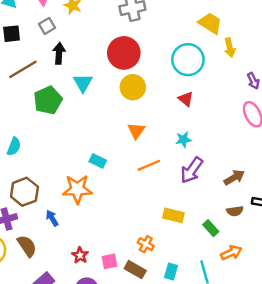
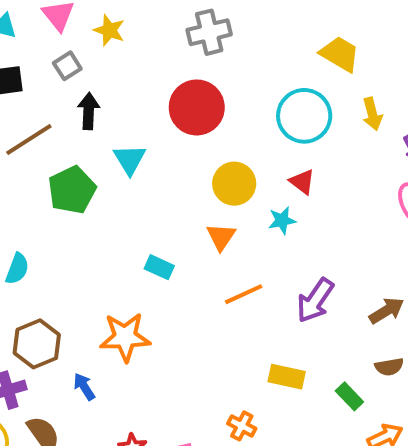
yellow arrow: (230, 48) -> (372, 114), moved
yellow circle: (133, 87) -> (234, 184), moved
cyan star: (183, 140) -> (282, 220), moved
cyan rectangle: (98, 161) -> (159, 267), moved

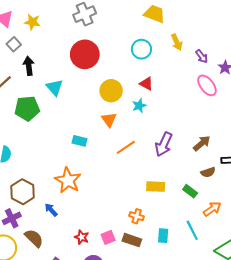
cyan circle: (304, 116) -> (141, 49), size x0.7
green pentagon: (72, 190) -> (27, 108), turned 30
orange star: (125, 337) -> (68, 180), turned -30

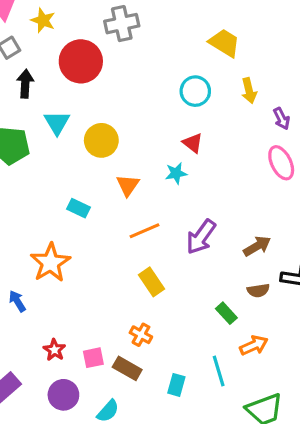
red circle: (85, 54) -> (81, 61), moved
yellow circle: (111, 91) -> (101, 140), moved
yellow rectangle: (156, 187) -> (152, 282), moved, turned 42
cyan rectangle: (163, 236) -> (176, 385), moved

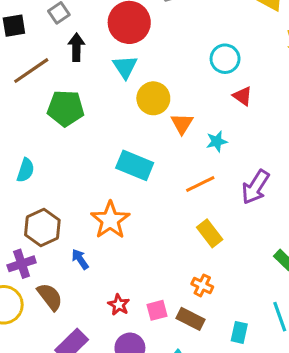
cyan circle: (195, 91) -> (225, 59), moved
cyan triangle: (57, 123) -> (125, 67), moved
cyan star: (176, 173) -> (217, 141), moved
orange triangle: (128, 185) -> (182, 124), moved
cyan rectangle: (78, 208) -> (135, 165), size x1.6

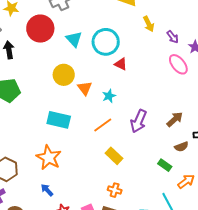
cyan circle: (225, 59) -> (106, 42), size x1.4
cyan triangle: (125, 67) -> (74, 39), moved
blue arrow: (80, 259) -> (47, 190), moved

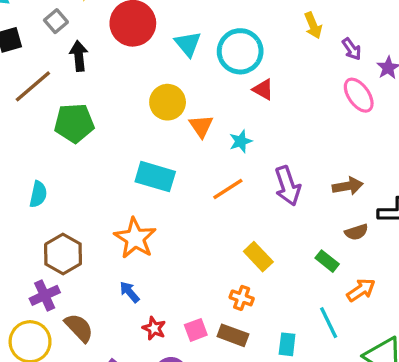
brown arrow: (175, 119) -> (348, 186), turned 30
purple arrow: (139, 121) -> (288, 186), turned -45
yellow rectangle: (114, 156) -> (258, 257), moved

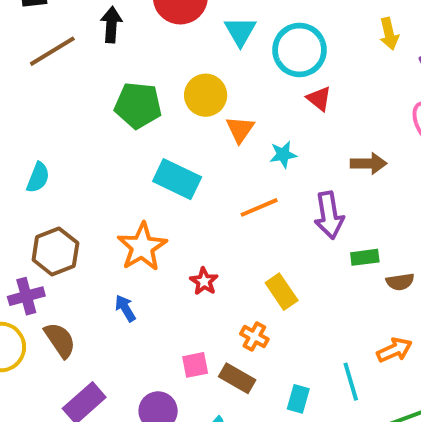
green pentagon: (74, 123) -> (138, 105), moved
brown arrow: (348, 186) -> (369, 163), moved
green rectangle: (327, 261) -> (365, 257), moved, turned -55
red star: (154, 328) -> (204, 281), moved

